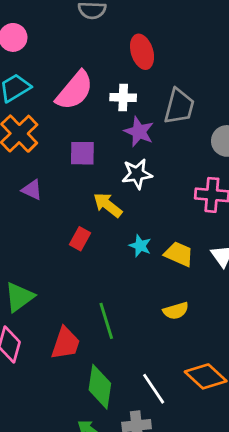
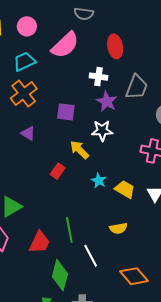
pink semicircle: (75, 91) -> (65, 45), moved
white line: (154, 389) -> (91, 256), moved

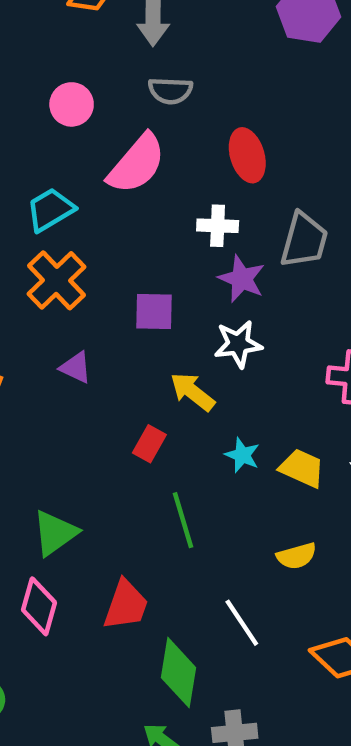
pink circle: (27, 26) -> (72, 104), moved
green line: (69, 230) -> (183, 520), moved

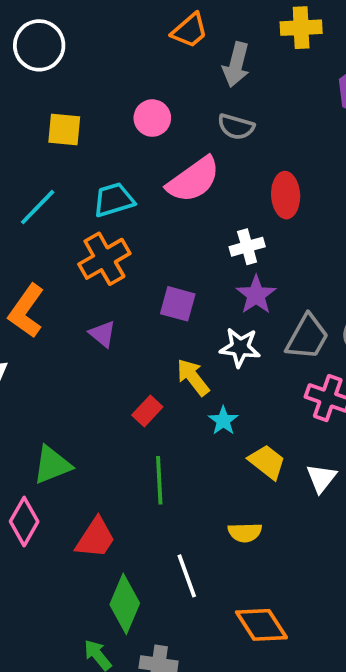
white cross: (218, 226) -> (247, 247), turned -32
gray trapezoid: (304, 240) -> (307, 337), moved
cyan star: (242, 455) -> (223, 421), moved

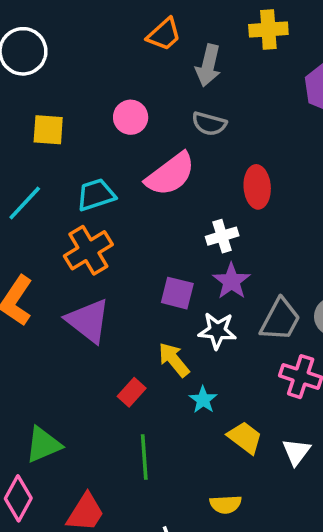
purple square: (178, 304) -> (177, 293), moved
purple triangle: (102, 334) -> (88, 321), size x1.8

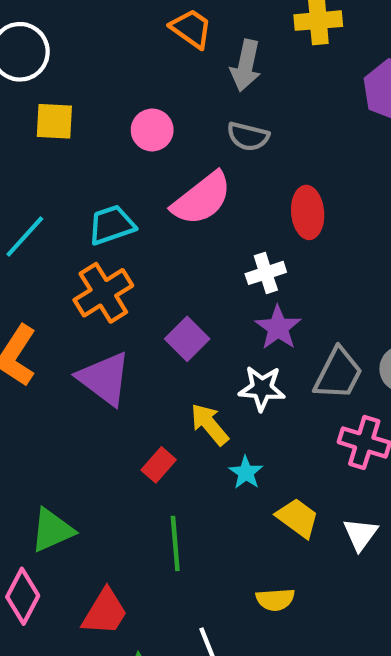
orange trapezoid: (164, 34) -> (191, 28), turned -102
yellow square: (48, 130) -> (54, 121), moved
purple square: (177, 293) -> (187, 339), moved, turned 32

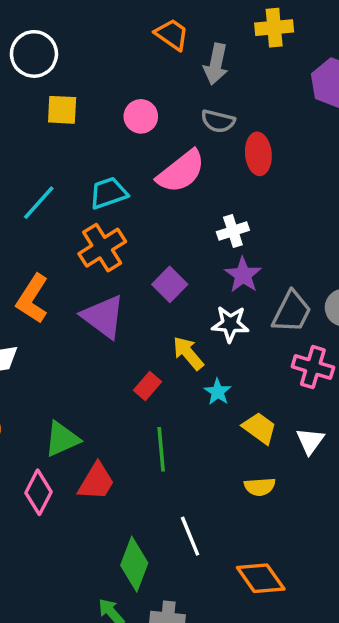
red ellipse: (308, 212) -> (258, 154), moved
yellow semicircle: (275, 599) -> (260, 487), moved
red trapezoid: (105, 612) -> (96, 482), moved

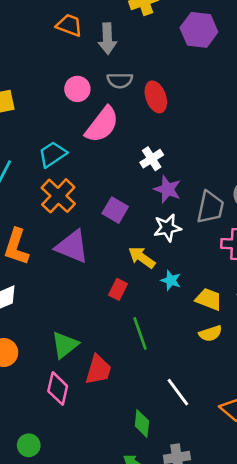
pink circle: (141, 116) -> (77, 89), moved
yellow semicircle: (260, 487) -> (210, 333), moved
green diamond: (134, 564) -> (142, 423), size x0.7

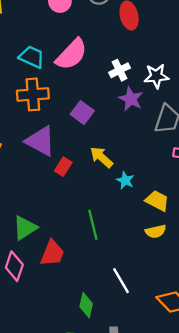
pink semicircle: (102, 125) -> (72, 54), moved
cyan trapezoid: (53, 154) -> (32, 57), turned 52
orange cross: (58, 196) -> (33, 94), turned 36
white star: (167, 228) -> (156, 76), moved
red rectangle: (118, 289) -> (63, 167), moved

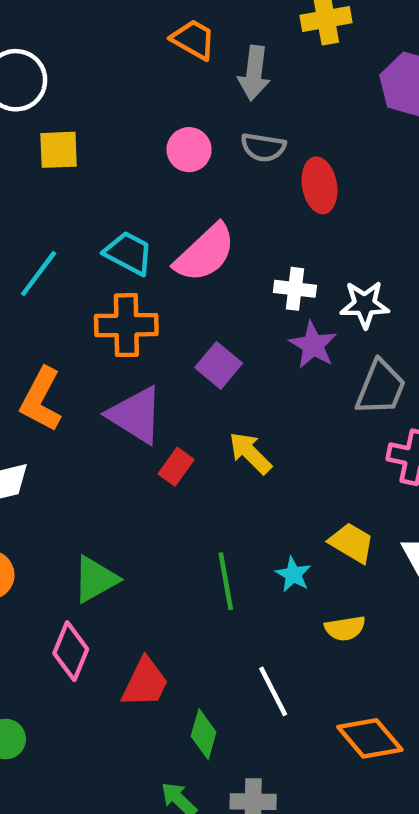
white cross: (120, 70) -> (295, 289), turned 30
cyan star: (125, 180) -> (293, 574), moved
yellow semicircle: (156, 231) -> (345, 628), moved
red trapezoid: (52, 253) -> (145, 683), moved

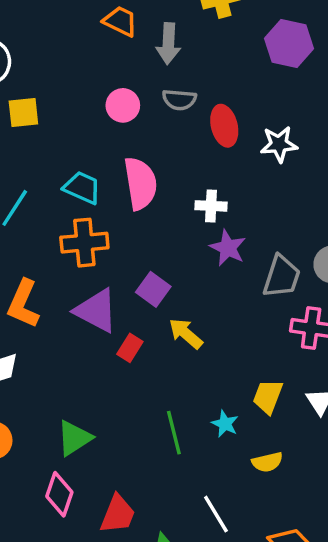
pink semicircle: (205, 253) -> (140, 183), turned -52
white star: (365, 304) -> (279, 144), moved
purple square: (219, 365) -> (153, 289), moved
yellow trapezoid: (352, 543) -> (268, 397), turned -96

